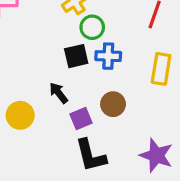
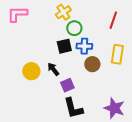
brown circle: (113, 104) -> (92, 64), moved
yellow circle: (20, 115) -> (31, 71), moved

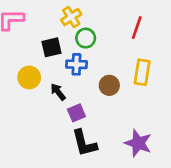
black square: (64, 46) -> (51, 47), moved
blue cross: (84, 46) -> (76, 64), moved
yellow circle: (31, 71) -> (29, 77), moved

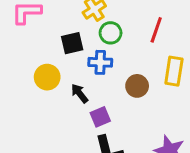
red line: (137, 28) -> (156, 30), moved

